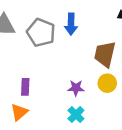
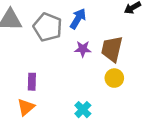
blue arrow: (71, 24) -> (78, 19), turned -150
purple star: (76, 88) -> (83, 49), moved

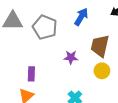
blue arrow: (78, 19) -> (81, 17), moved
purple star: (83, 49) -> (71, 57), moved

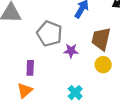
gray pentagon: (45, 27) -> (49, 34), moved

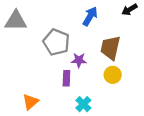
purple rectangle: (30, 68) -> (66, 78), moved

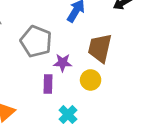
yellow circle: (113, 75) -> (91, 80), moved

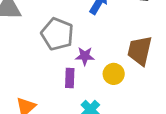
brown trapezoid: (100, 48) -> (140, 51), moved

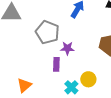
yellow circle: (114, 74) -> (88, 79), moved

